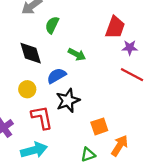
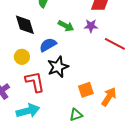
purple star: (130, 48) -> (91, 26), moved
orange arrow: (120, 146) -> (109, 97), moved

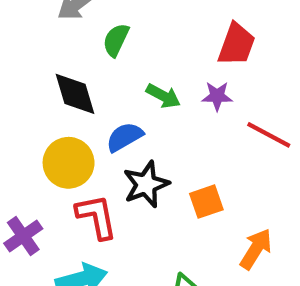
yellow circle: (22, 57) -> (69, 163), size x1.5
orange square: (86, 90) -> (206, 202), moved

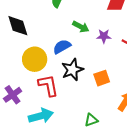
black diamond: (75, 94) -> (18, 26), moved
purple star: (217, 96) -> (104, 36), moved

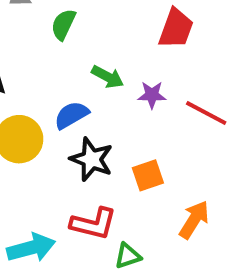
black star: (72, 70) -> (92, 159), turned -30
red L-shape: (48, 85) -> (94, 224), moved, turned 115

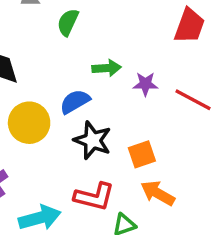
red trapezoid: (176, 28) -> (189, 26), moved
green arrow: (108, 77) -> (107, 68), turned -32
orange arrow: (194, 220) -> (158, 193), moved, turned -92

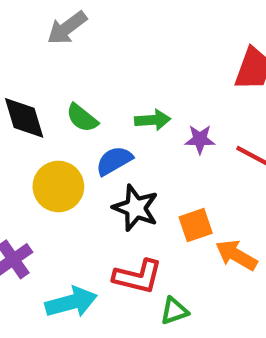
green semicircle: (68, 22) -> (82, 118), moved, turned -76
orange arrow: (158, 193) -> (236, 255), moved

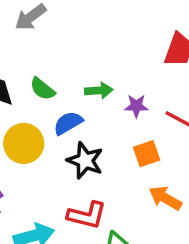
orange square: (196, 225) -> (147, 154), moved

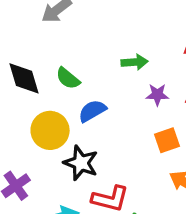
green arrow: (99, 91) -> (135, 62), moved
black star: (85, 161) -> (81, 163), moved

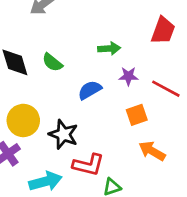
blue semicircle: (92, 111) -> (90, 90), moved
yellow circle: (50, 130) -> (23, 120), moved

